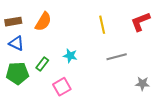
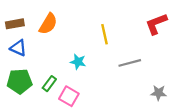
yellow line: (102, 25) -> (105, 34), moved
green rectangle: (42, 64) -> (49, 84), moved
pink square: (62, 87) -> (69, 96), turned -30

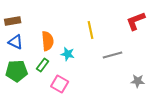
orange semicircle: (48, 24) -> (48, 41), moved, turned -36
green rectangle: (49, 84) -> (43, 65), moved

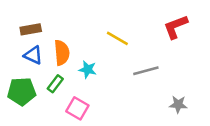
brown rectangle: (13, 21) -> (31, 29), moved
yellow line: (91, 30) -> (117, 38), turned -48
blue triangle: (16, 42) -> (33, 55), moved

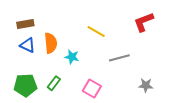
green rectangle: (55, 84) -> (54, 83), moved
green pentagon: (22, 91) -> (25, 85), moved
pink square: (77, 108) -> (92, 88), moved

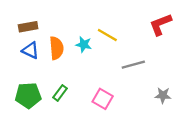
cyan star: (72, 57) -> (84, 44), moved

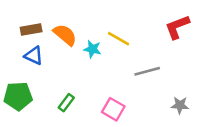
orange semicircle: (56, 48) -> (65, 35), moved, turned -45
green pentagon: (28, 95) -> (18, 96), moved

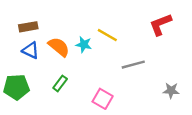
orange semicircle: (65, 35) -> (59, 47), moved
green rectangle: (66, 103) -> (60, 83), moved
gray star: (180, 105) -> (171, 91), moved

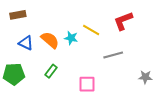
red L-shape: (160, 24) -> (123, 21), moved
brown rectangle: (28, 27) -> (18, 15), moved
pink square: (103, 99) -> (87, 84), turned -30

